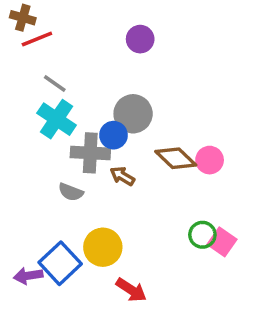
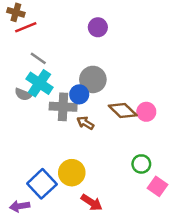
gray semicircle: (71, 192) -> (23, 94), moved
pink square: (222, 242) -> (157, 186), moved
purple arrow: (28, 276) -> (20, 206), moved

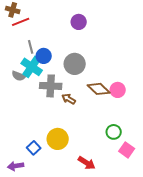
gray line: (38, 58) -> (31, 47), turned 40
blue circle: (79, 94) -> (44, 56), moved
blue square: (42, 184) -> (34, 148), size x0.6
red arrow: (92, 202) -> (87, 163), moved

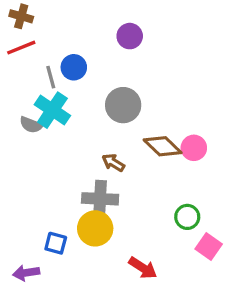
red line: (21, 22) -> (21, 48), moved
blue circle: (44, 56) -> (74, 67), moved
gray cross: (51, 86) -> (100, 199), moved
blue square: (34, 148) -> (56, 243), turned -32

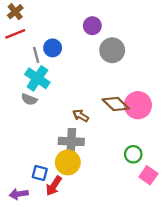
brown cross: (21, 16) -> (15, 12), turned 35
gray circle: (123, 105) -> (112, 50), moved
gray semicircle: (31, 125) -> (29, 99), moved
pink circle: (194, 148) -> (138, 105), size x1.5
red arrow: (143, 268) -> (54, 186), moved, turned 90

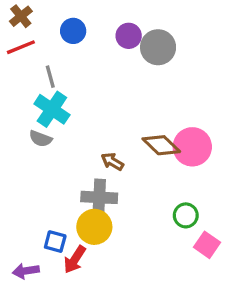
blue circle: (53, 48) -> (73, 31), moved
gray circle: (112, 50) -> (158, 47), moved

